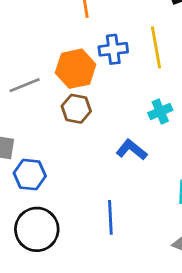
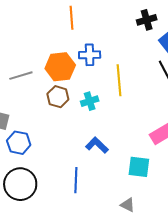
yellow line: (156, 47) -> (119, 80), moved
cyan cross: (160, 111) -> (90, 101), moved
blue L-shape: (132, 150) -> (97, 145), moved

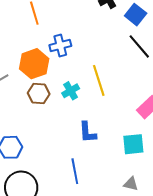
yellow line: (119, 80) -> (99, 80), moved
blue L-shape: (97, 145) -> (88, 132), turned -125

